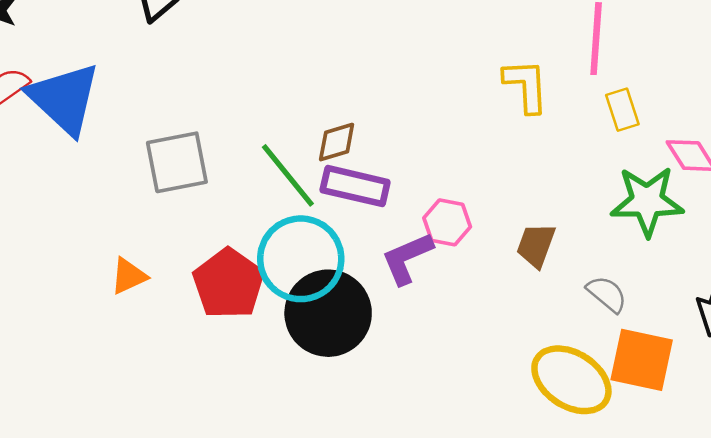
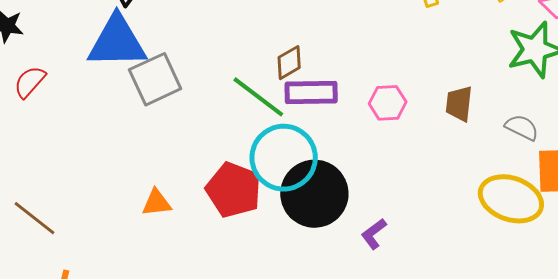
blue triangle: (64, 99) -> (117, 42), moved, turned -30
gray square: (177, 162) -> (155, 79), moved
purple L-shape: (407, 258) -> (374, 234), moved, size x0.7
orange triangle: (129, 276) -> (157, 203), turned 32

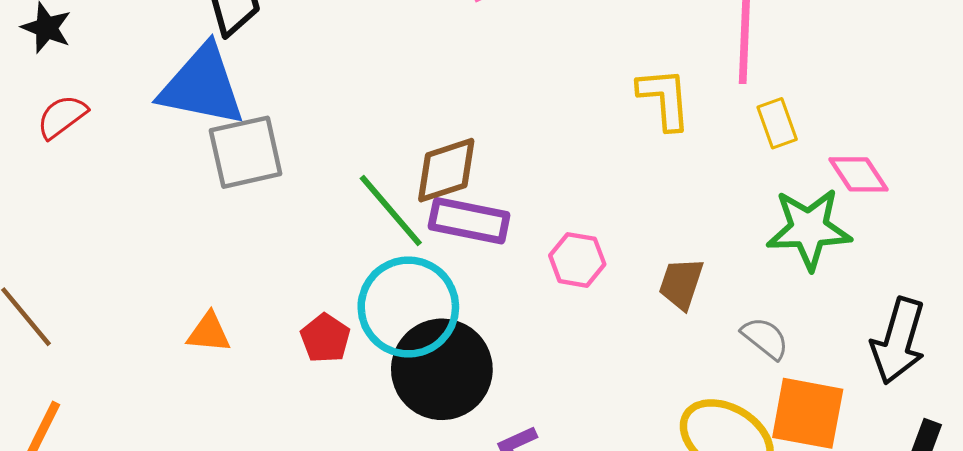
brown diamond: (289, 63) -> (446, 170), size x1.4
red pentagon: (234, 190) -> (325, 338), size x0.6

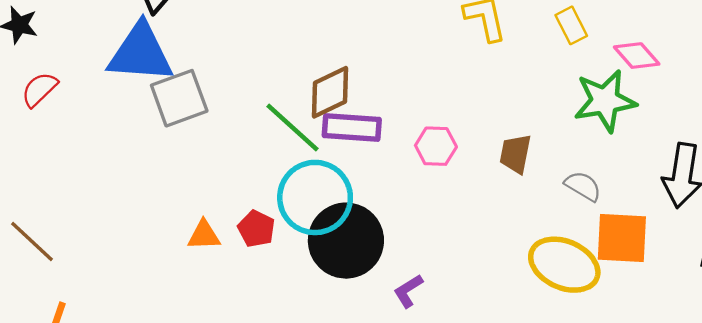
orange triangle: (209, 333) -> (204, 235), moved

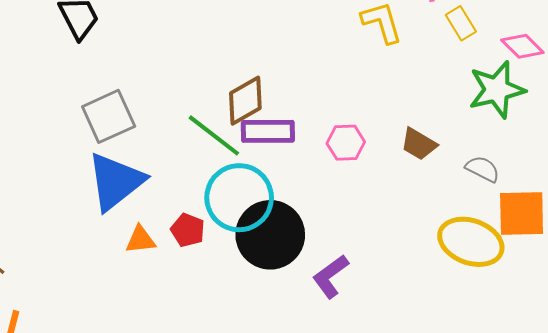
blue triangle: (140, 53) -> (116, 181), moved, turned -38
brown trapezoid: (515, 154) -> (419, 144), turned -66
purple L-shape: (408, 291) -> (331, 276), size x1.4

